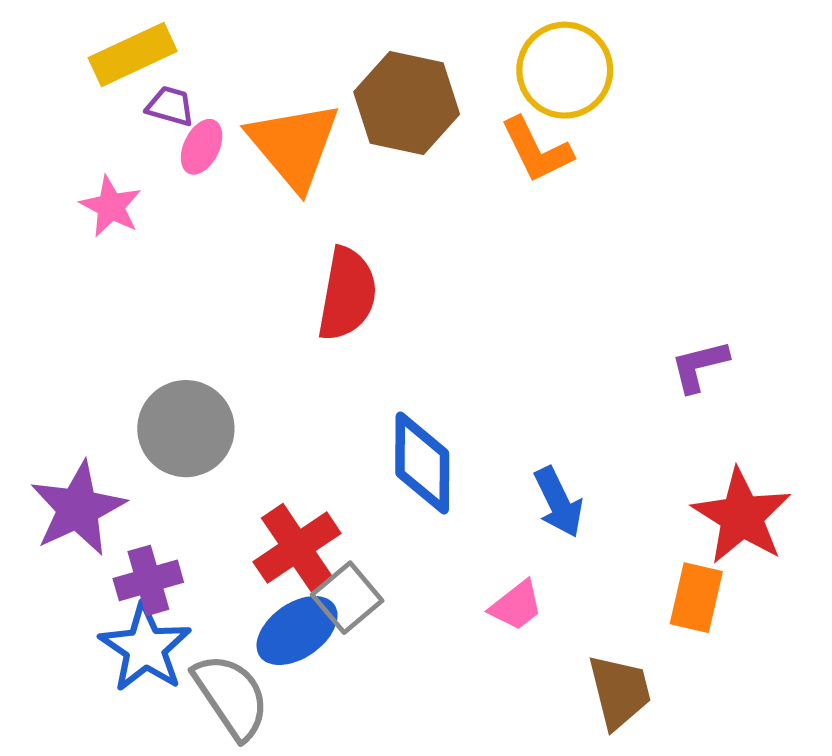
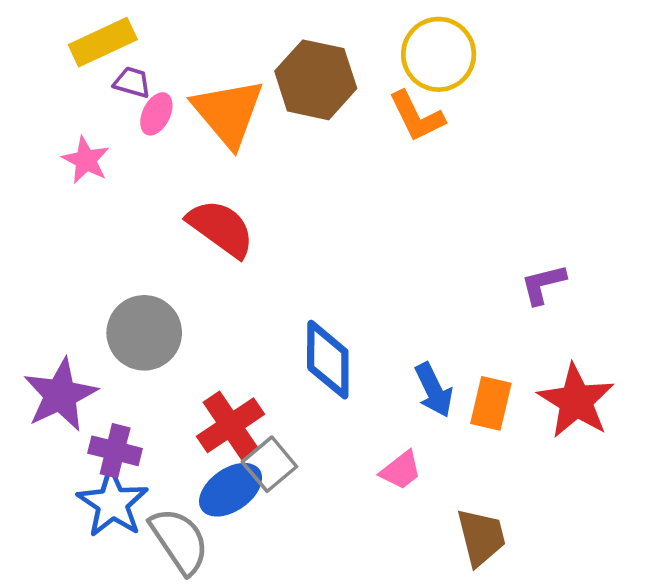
red semicircle: (347, 294) -> (221, 228), moved, turned -64
purple cross: (148, 580) -> (115, 451), turned 30
orange rectangle: (696, 598) -> (491, 403), moved

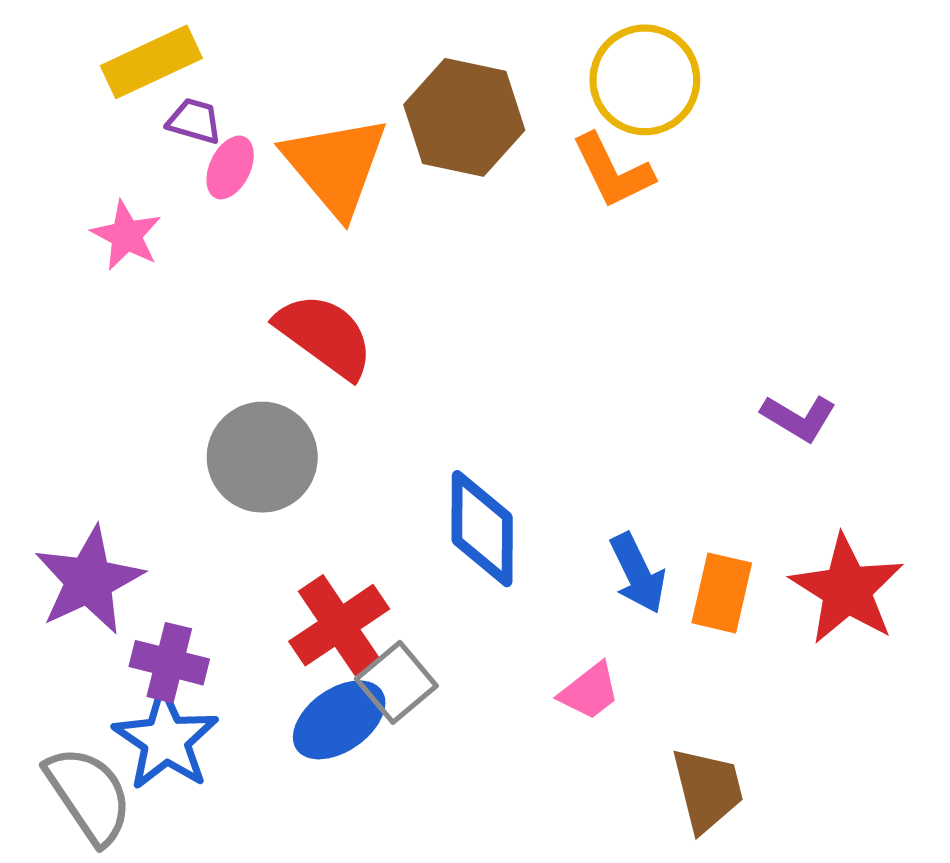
purple L-shape: (543, 284) -> (799, 418), turned -135
gray circle: (144, 333) -> (262, 457), moved
gray semicircle: (179, 541) -> (89, 795), moved

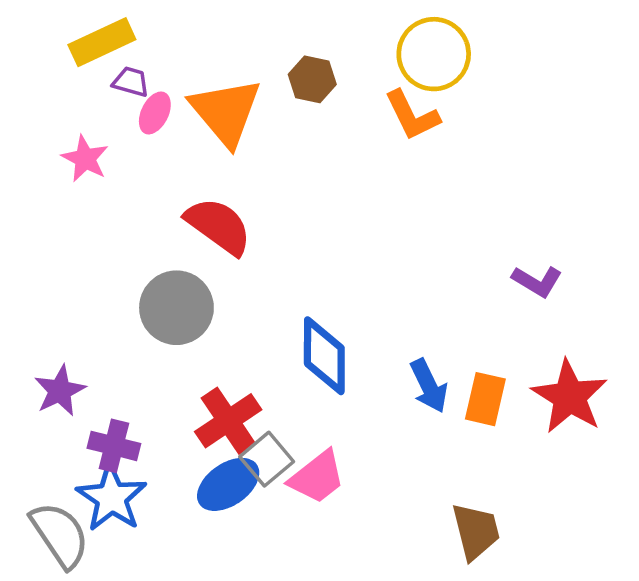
brown hexagon: (464, 117) -> (312, 79), size x0.6
purple star: (89, 580) -> (60, 391), size x0.7
pink trapezoid: (589, 691) -> (317, 477), moved, size x1.4

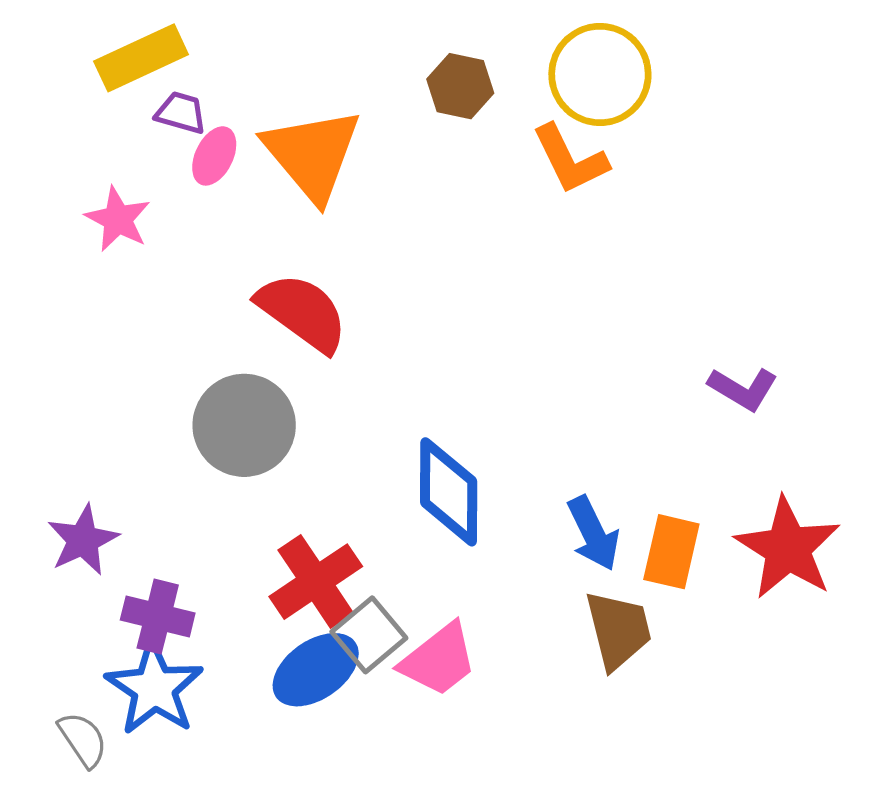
brown hexagon: (312, 79) -> (460, 86), moved
brown trapezoid: (476, 531) -> (618, 630), moved
gray semicircle: (60, 535) -> (83, 740), size x0.6

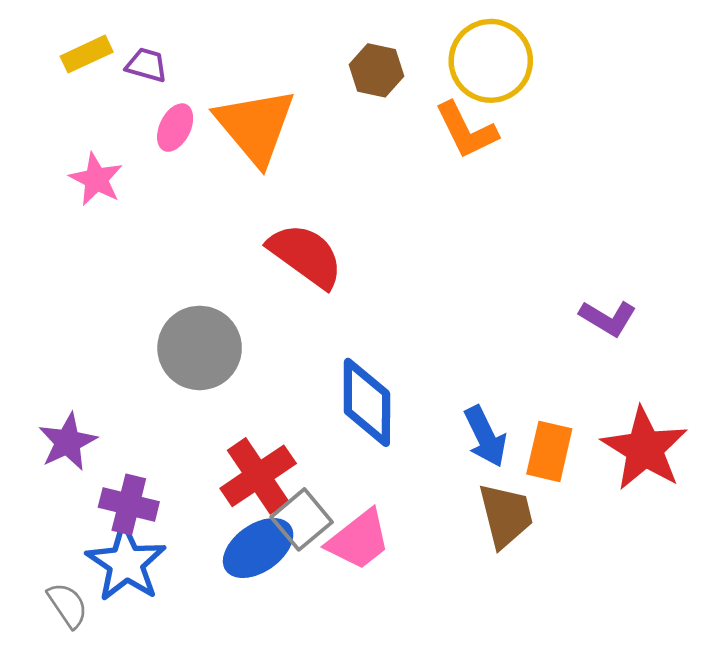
yellow rectangle: (141, 58) -> (87, 54), moved, size x0.7
purple trapezoid: (181, 113) -> (146, 65), moved
red semicircle: (302, 312) -> (306, 255), moved

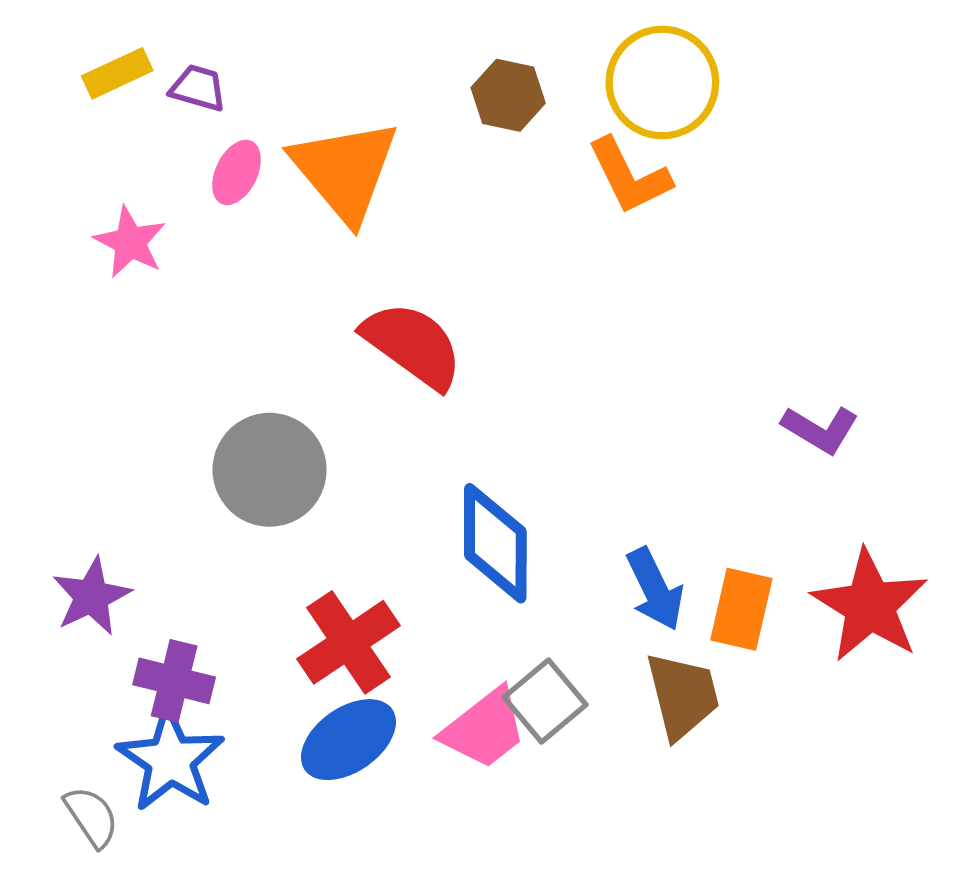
gray square: (302, 519) -> (545, 701), moved

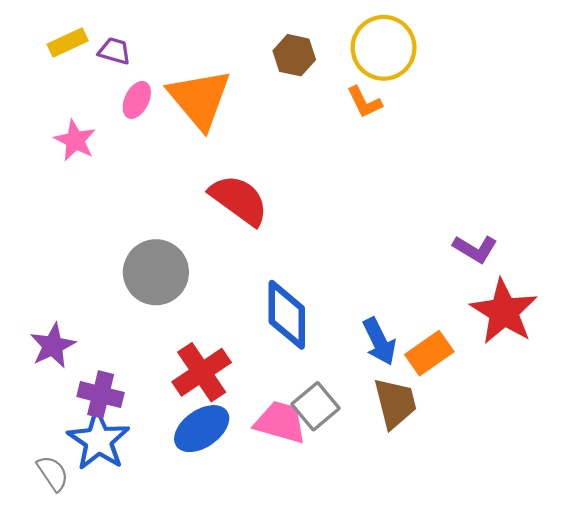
orange L-shape: (629, 176) -> (364, 102), size x0.7
red star: (870, 606) -> (504, 312), moved
orange rectangle: (741, 609) -> (429, 353), turned 42
pink trapezoid: (484, 729) -> (280, 422), turned -126

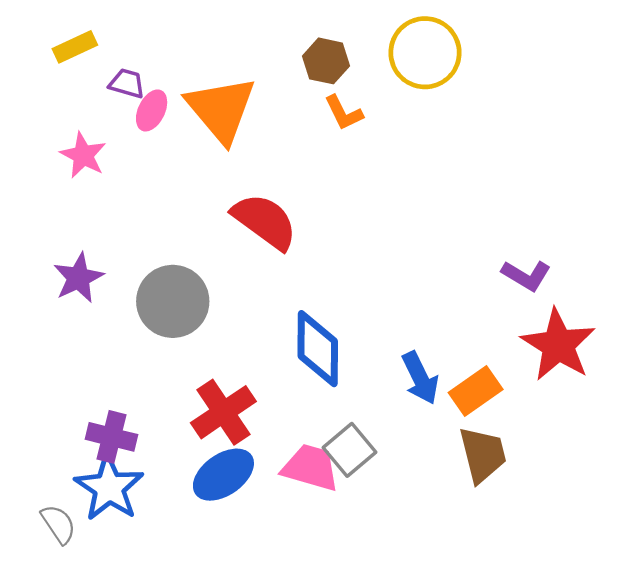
purple trapezoid: (114, 51) -> (127, 83), moved
orange L-shape: (364, 102) -> (344, 113), moved
purple star: (53, 346) -> (78, 278), moved
brown trapezoid: (395, 403) -> (483, 455), moved

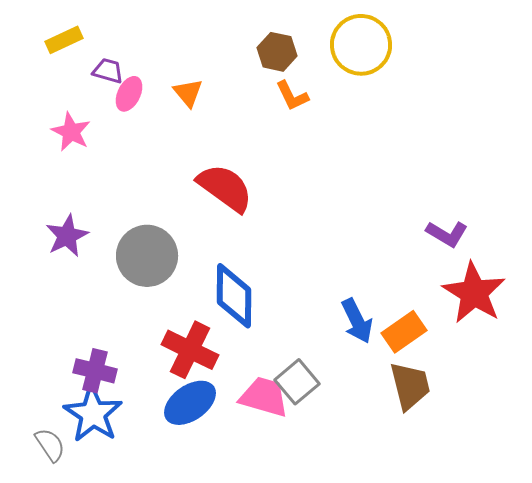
orange triangle: (221, 109) -> (188, 93), size x0.5
blue diamond: (318, 349) -> (234, 296), moved
red cross: (223, 412) -> (190, 350), turned -30

